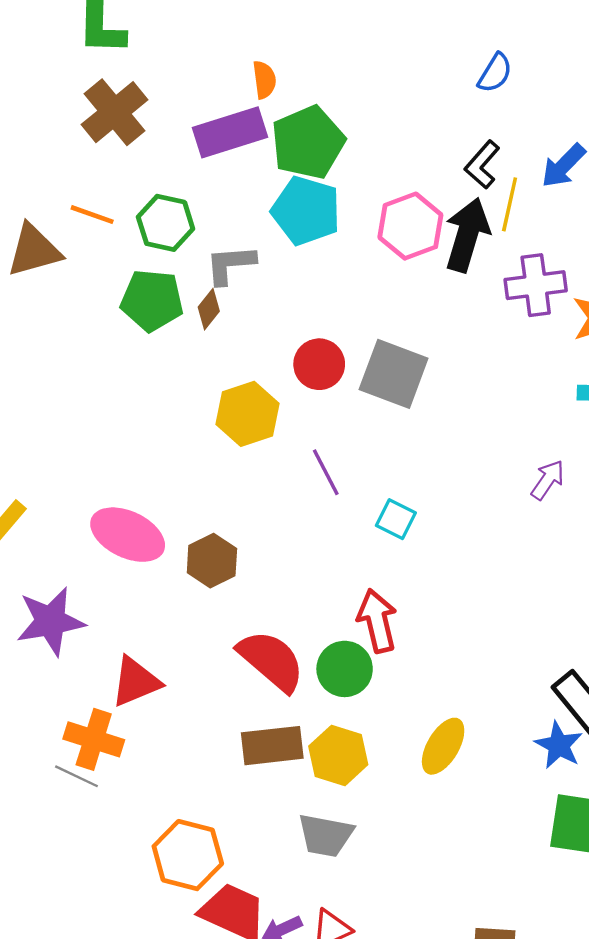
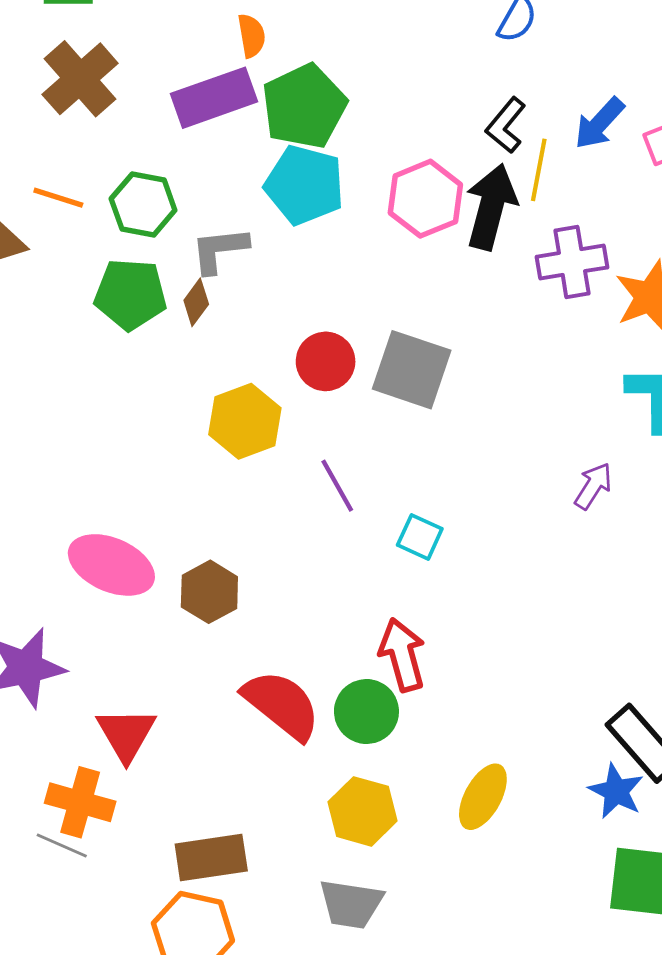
red triangle: (136, 682) -> (126, 734), turned -36
brown rectangle: (272, 746) -> (211, 858), moved

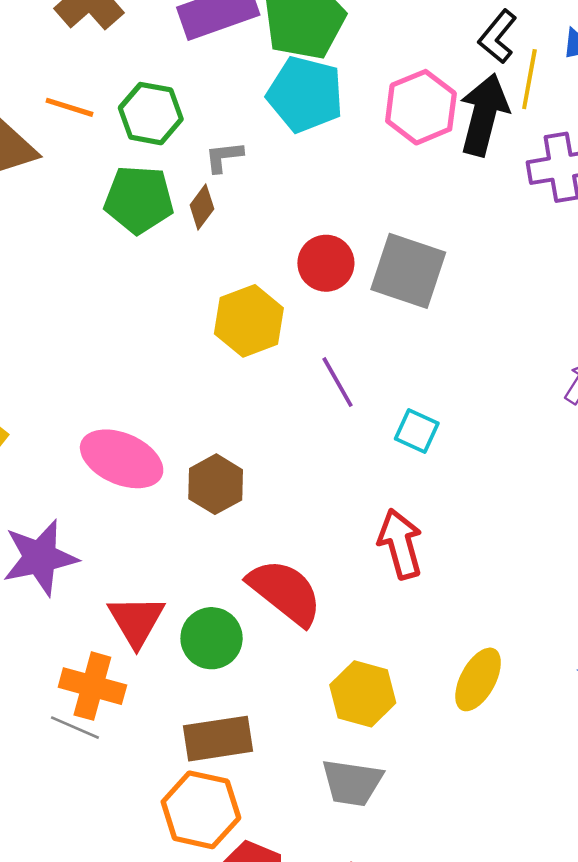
gray L-shape: (219, 250) -> (224, 157), size x0.7
green circle: (366, 712) -> (212, 638), moved

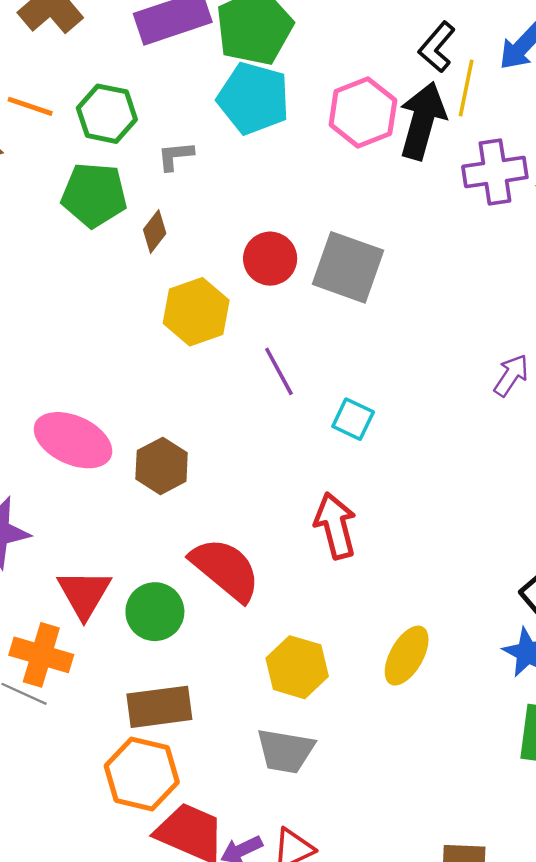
brown diamond: (202, 207) -> (155, 231), moved

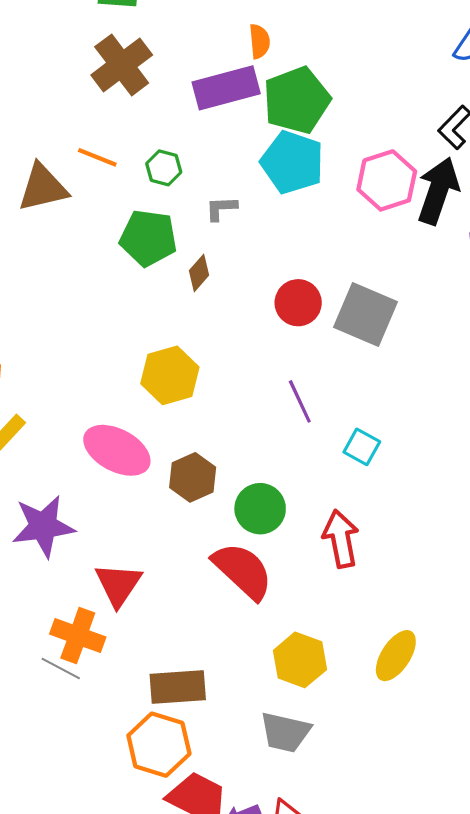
green hexagon: (107, 114) -> (164, 168), size x0.7
yellow hexagon: (196, 312) -> (170, 375), moved
green circle: (155, 612) -> (260, 509), moved

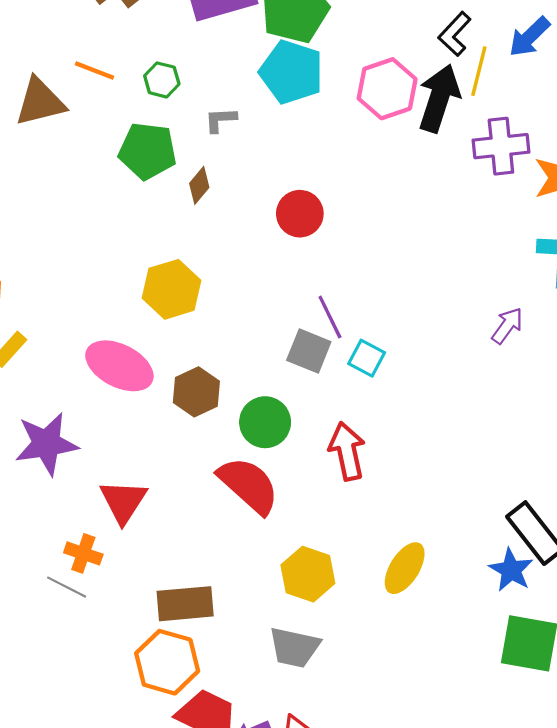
gray square: (365, 314) -> (309, 351), moved, size x0.7
purple line: (300, 401) -> (330, 317), moved
orange cross: (78, 636) -> (83, 553), size x0.7

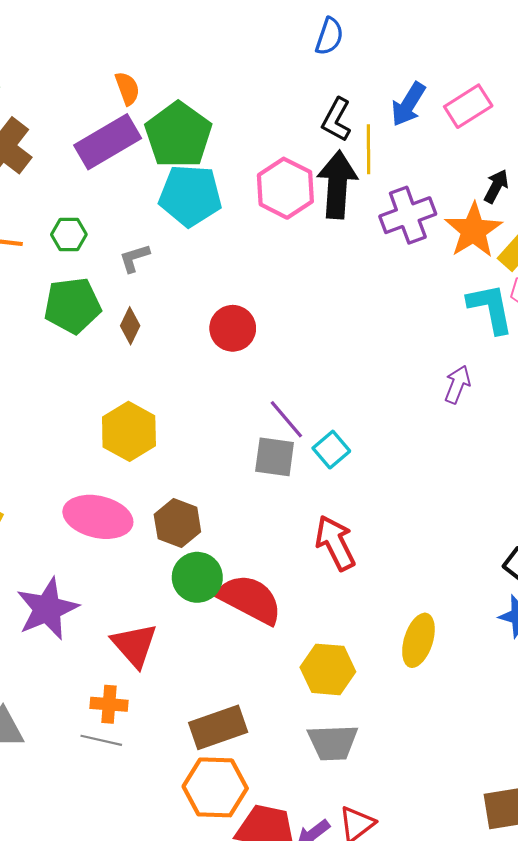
cyan square: (367, 358) -> (331, 450), turned 36
green circle: (265, 422) -> (197, 577), moved

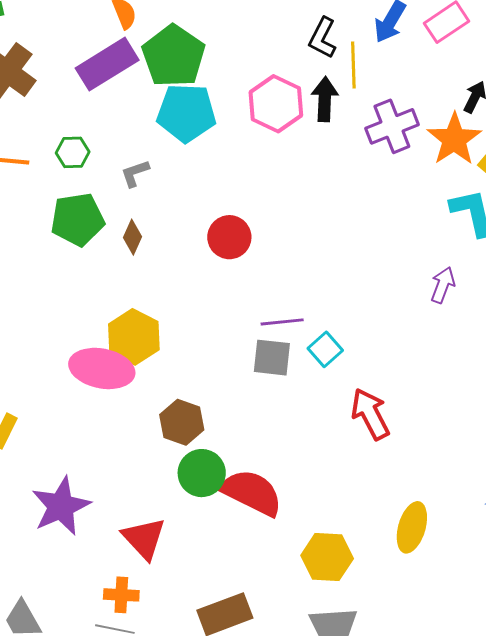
black arrow: (337, 185) -> (325, 99), size x0.7
purple line: (286, 419) -> (282, 322), turned -54
pink ellipse: (98, 517) -> (102, 368), moved
red arrow: (335, 543) -> (370, 414), moved

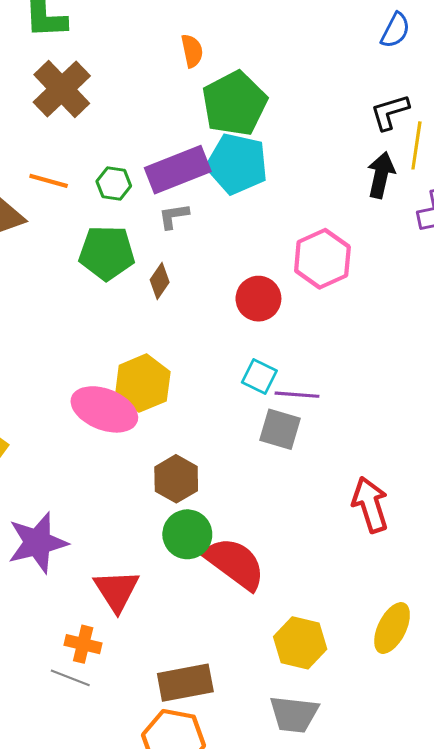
black L-shape: (323, 38) -> (390, 112), turned 36
purple rectangle: (107, 64) -> (178, 170), moved
pink hexagon: (276, 104) -> (322, 259), moved
cyan square: (325, 349) -> (259, 376), moved, turned -32

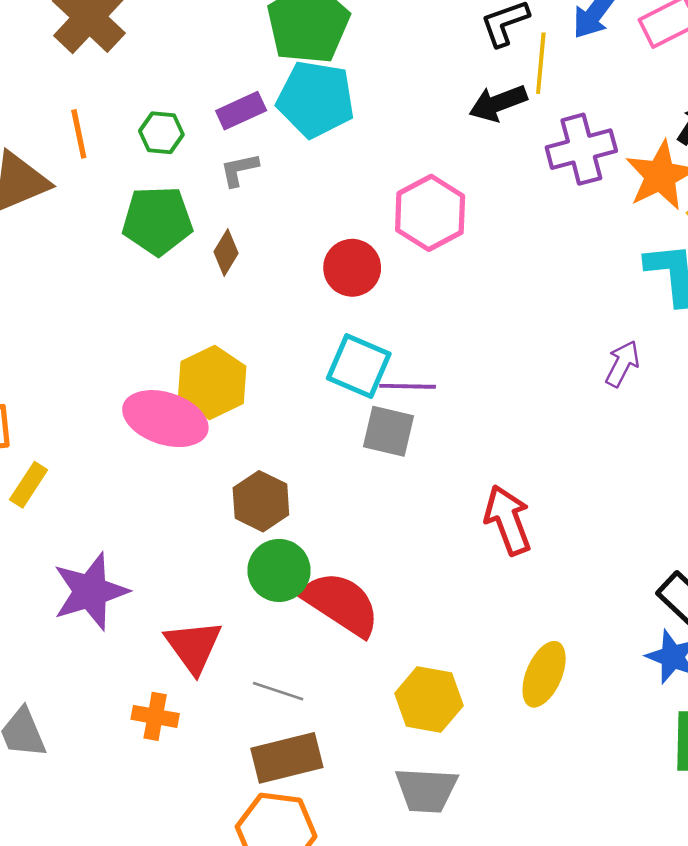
purple rectangle: (178, 170) -> (241, 111), size x0.6
black arrow: (381, 175) -> (498, 103), turned -120
orange line: (49, 181) -> (79, 134), turned 66
cyan square: (259, 376) -> (359, 366), size x1.4
gray line: (70, 678) -> (278, 691), moved

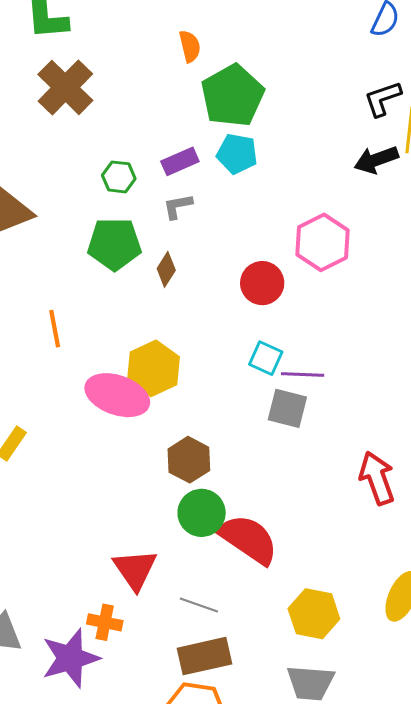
cyan pentagon: (316, 99) -> (237, 154), size x0.7
orange line: (79, 134) -> (55, 329), moved
cyan square: (359, 366) -> (266, 358), size x0.7
purple star: (90, 591) -> (70, 658), moved

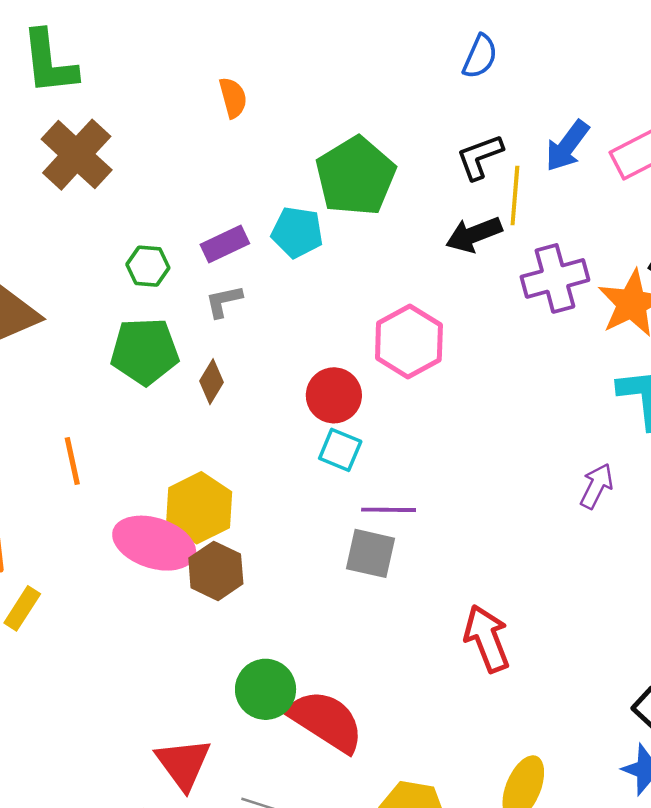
green pentagon: (232, 96) -> (356, 176), moved
cyan square: (266, 358) -> (340, 450), moved
brown hexagon: (189, 460) -> (216, 571), moved

